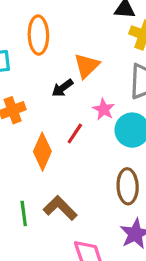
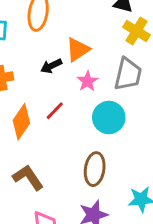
pink star: (104, 109) -> (87, 81), moved

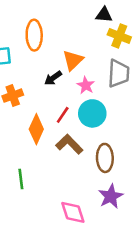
cyan circle: (109, 117) -> (92, 113), moved
brown L-shape: (28, 177) -> (69, 144), moved

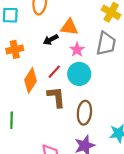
orange triangle: (73, 60) -> (69, 27), turned 42
brown L-shape: (69, 144) -> (56, 97), turned 30

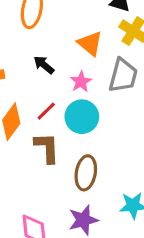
orange triangle: (69, 27) -> (90, 43), moved, turned 30
black arrow: (51, 40) -> (44, 65), turned 64

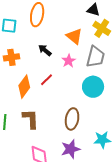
cyan circle: (82, 117) -> (93, 87), moved
brown L-shape: (47, 148) -> (31, 119), moved

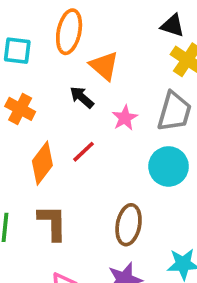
orange triangle: (74, 36) -> (104, 66), moved
orange cross: (11, 57) -> (20, 109), turned 35

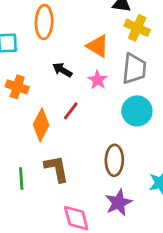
orange triangle: (104, 66) -> (98, 46), moved

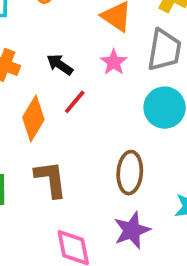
black arrow: (62, 70) -> (60, 65), moved

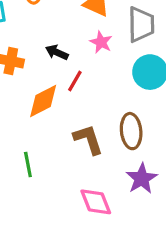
orange diamond: (33, 119) -> (43, 101), turned 42
brown L-shape: (51, 179) -> (88, 139), moved

